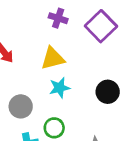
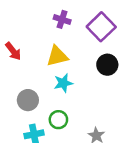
black circle: (108, 92) -> (107, 65), moved

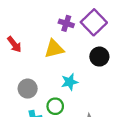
purple cross: (62, 19) -> (66, 23), moved
cyan star: (63, 83) -> (70, 82), moved

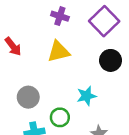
purple cross: (66, 23) -> (60, 16), moved
cyan star: (70, 82) -> (86, 96), moved

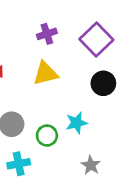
purple cross: (60, 16) -> (47, 34), turned -36
green circle: (60, 117) -> (47, 136), moved

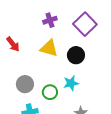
yellow triangle: (45, 73) -> (49, 48), turned 30
black circle: (103, 83) -> (76, 55), moved

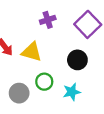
yellow triangle: (49, 48) -> (32, 52), moved
green circle: (50, 92) -> (44, 82), moved

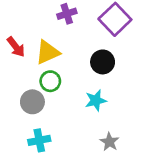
yellow triangle: (32, 52) -> (48, 52), turned -40
green circle: (44, 82) -> (50, 81), moved

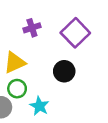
cyan star: (96, 100) -> (39, 106), moved, turned -30

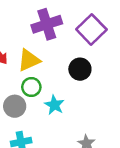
purple cross: (32, 28) -> (47, 24), size x1.6

